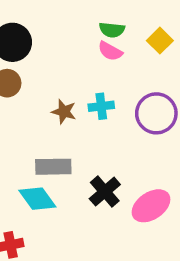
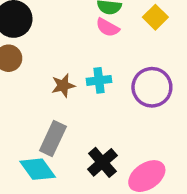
brown star: (64, 112) -> (63, 86), turned -30
gray rectangle: (53, 167) -> (53, 138), turned -64

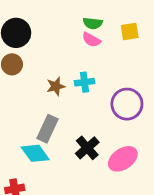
yellow square: (155, 17) -> (130, 31), turned 36
purple circle: (152, 87) -> (127, 104), moved

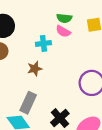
cyan cross: (85, 82) -> (43, 43), moved

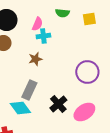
pink semicircle: (63, 31) -> (37, 24), moved, turned -96

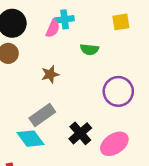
green semicircle: (62, 13) -> (89, 49), moved
cyan cross: (43, 36) -> (65, 19), moved
gray rectangle: (29, 90) -> (42, 115), turned 30

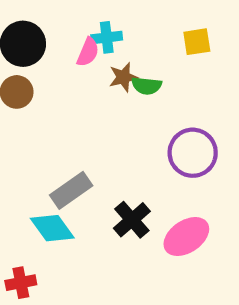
brown star: (50, 74) -> (124, 77), moved

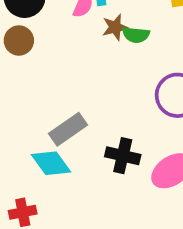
black cross: (132, 220) -> (123, 156), turned -36

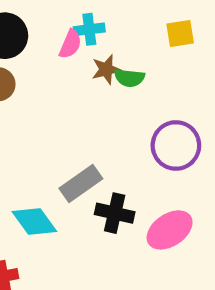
gray rectangle: (68, 129) -> (81, 184), moved

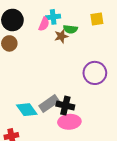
green semicircle: (129, 78) -> (70, 29), moved
gray rectangle: (81, 184) -> (49, 103), moved
pink ellipse: (170, 230) -> (69, 122), moved, turned 30

